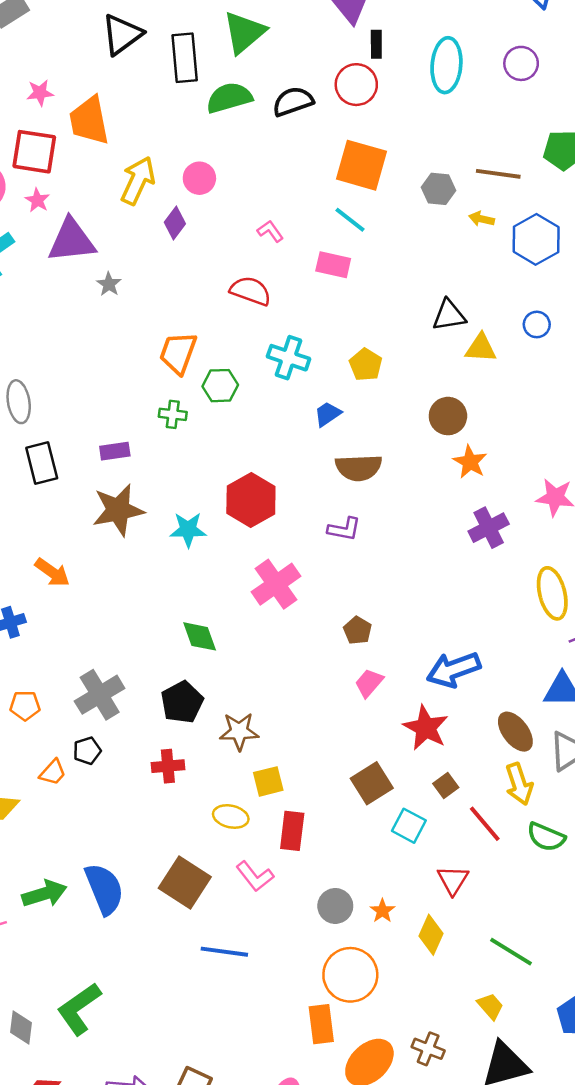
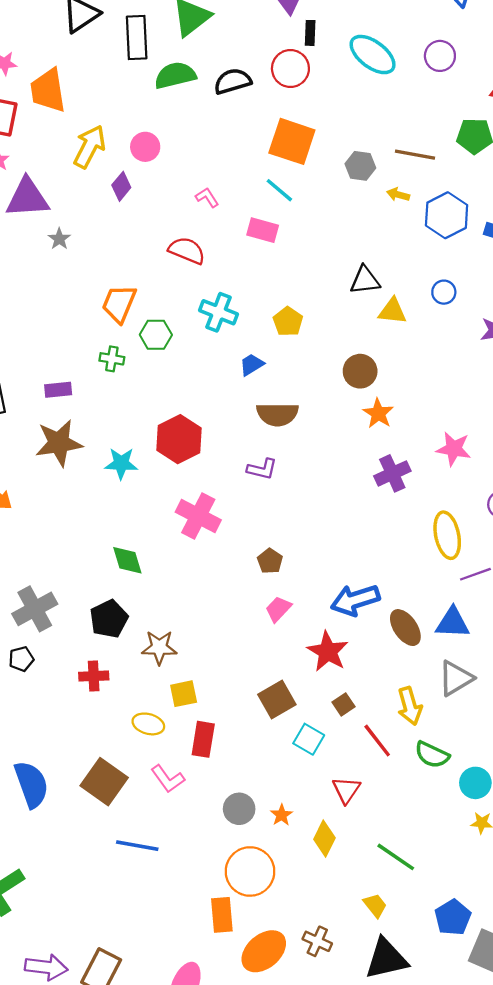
cyan ellipse: (446, 65) -> (373, 55), turned -60
pink cross: (276, 584) -> (198, 516), turned -30
brown ellipse: (515, 732) -> (405, 628), moved

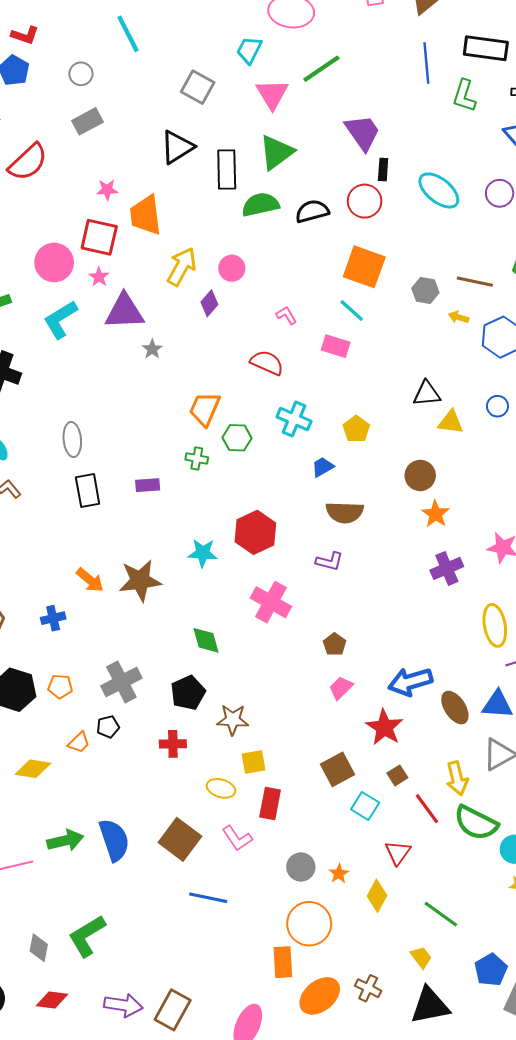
brown star: (59, 443) -> (140, 581), moved
green semicircle: (432, 755) -> (476, 823), size x1.4

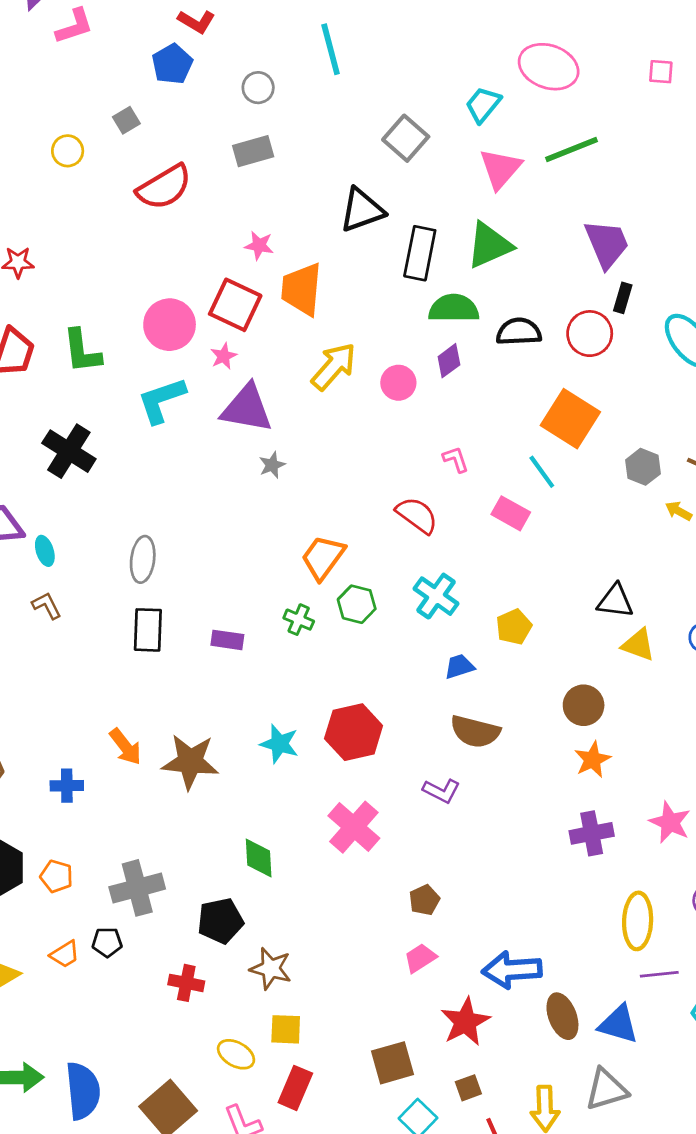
purple diamond: (209, 303) -> (449, 361), moved

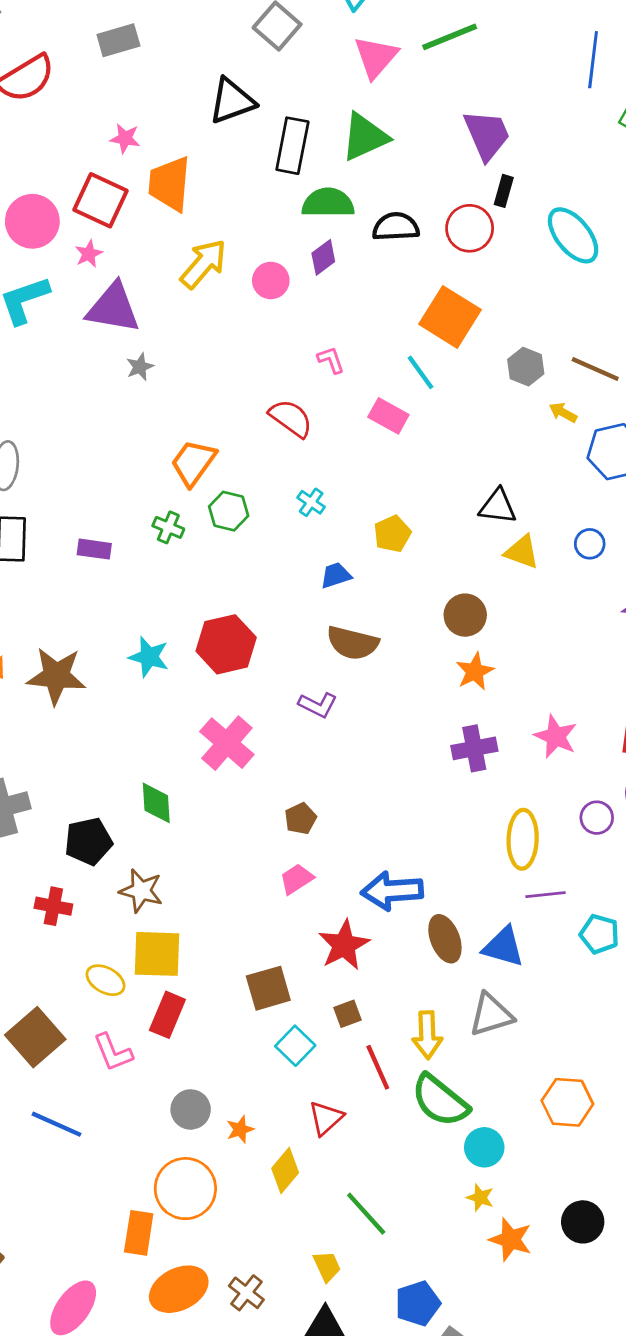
cyan cross: (436, 596) -> (311, 502), size x0.6
green diamond: (259, 858) -> (156, 803), moved
yellow square: (286, 1029) -> (157, 954), size x1.5

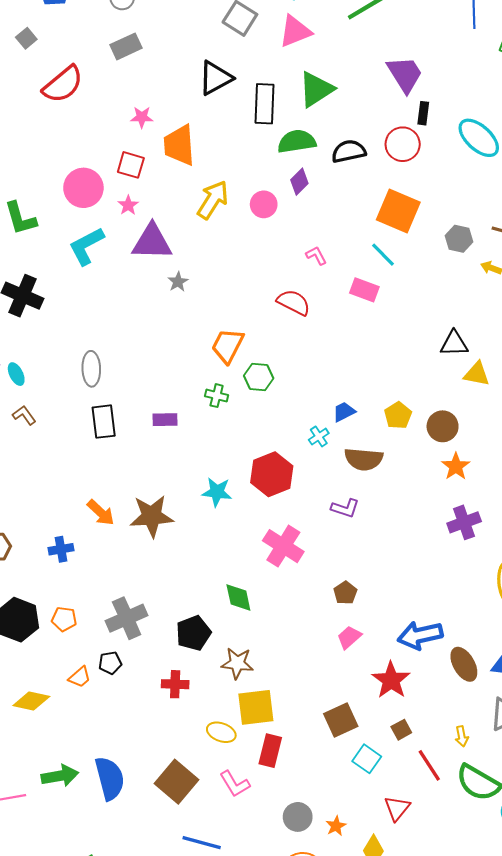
pink triangle: (376, 57) -> (295, 31), moved, turned 36
red square: (101, 200) -> (131, 165), size x0.7
cyan cross: (311, 502) -> (319, 437), moved, turned 30
yellow pentagon: (392, 534) -> (398, 415), moved
yellow arrow: (427, 1035) -> (462, 736), size x0.6

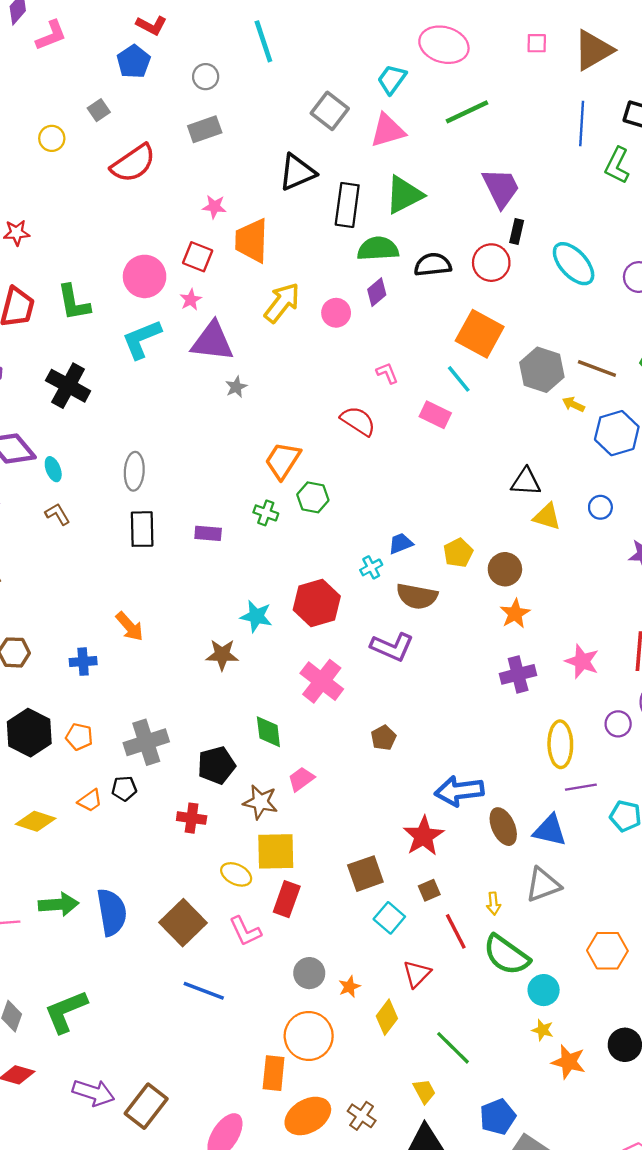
gray hexagon: (459, 239) -> (542, 370), size x1.5
purple L-shape: (345, 508) -> (392, 647), size x1.4
brown star: (152, 516) -> (222, 655), moved, size x0.7
pink trapezoid: (349, 637) -> (301, 779), moved

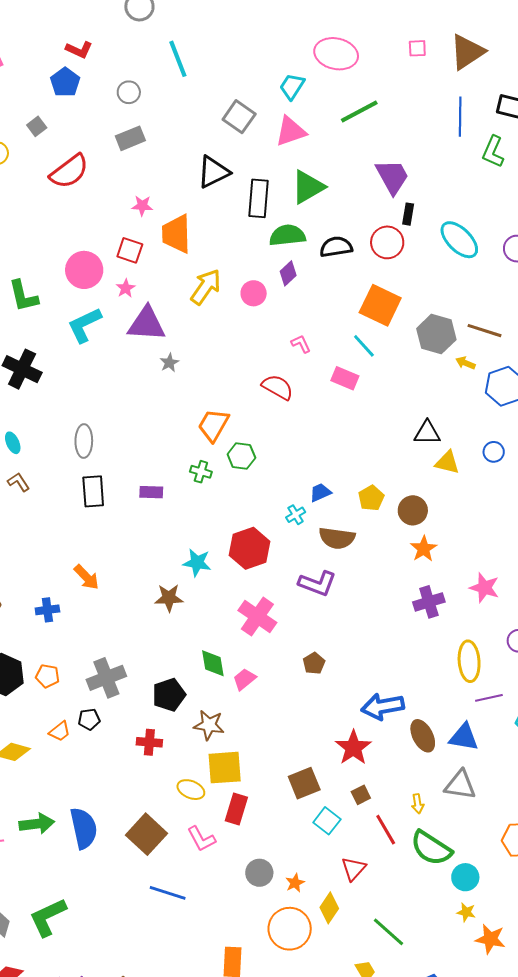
pink trapezoid: (301, 779) -> (244, 679), moved
gray triangle: (543, 885) -> (460, 785), turned 32
orange circle: (309, 1036) -> (290, 929), moved

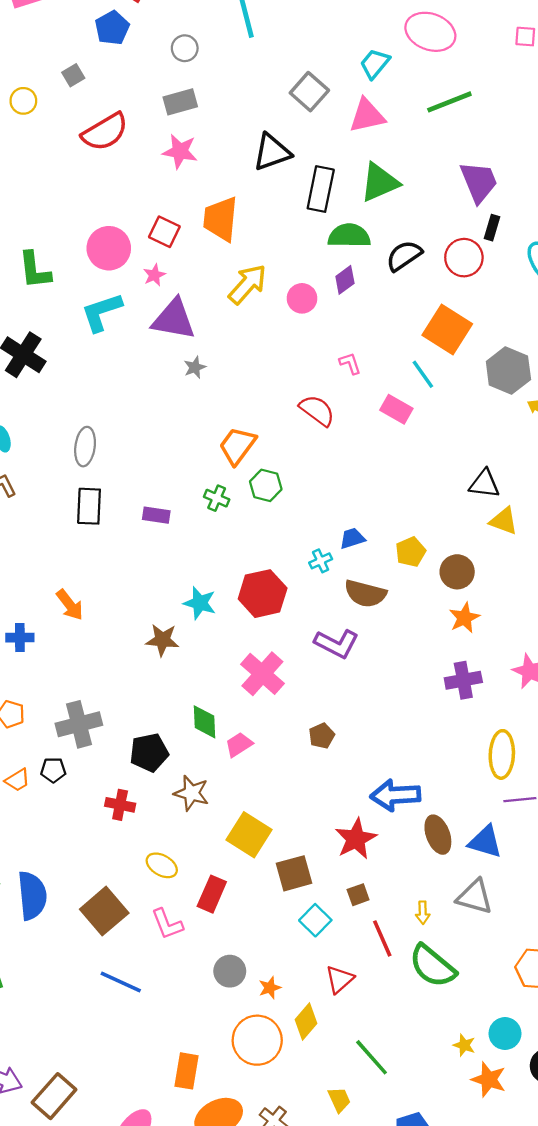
pink star: (142, 206) -> (180, 151), moved, size x1.4
black semicircle: (336, 247) -> (404, 256), turned -32
yellow square: (225, 768) -> (249, 835), moved, turned 30
cyan circle: (465, 877) -> (505, 1034), moved

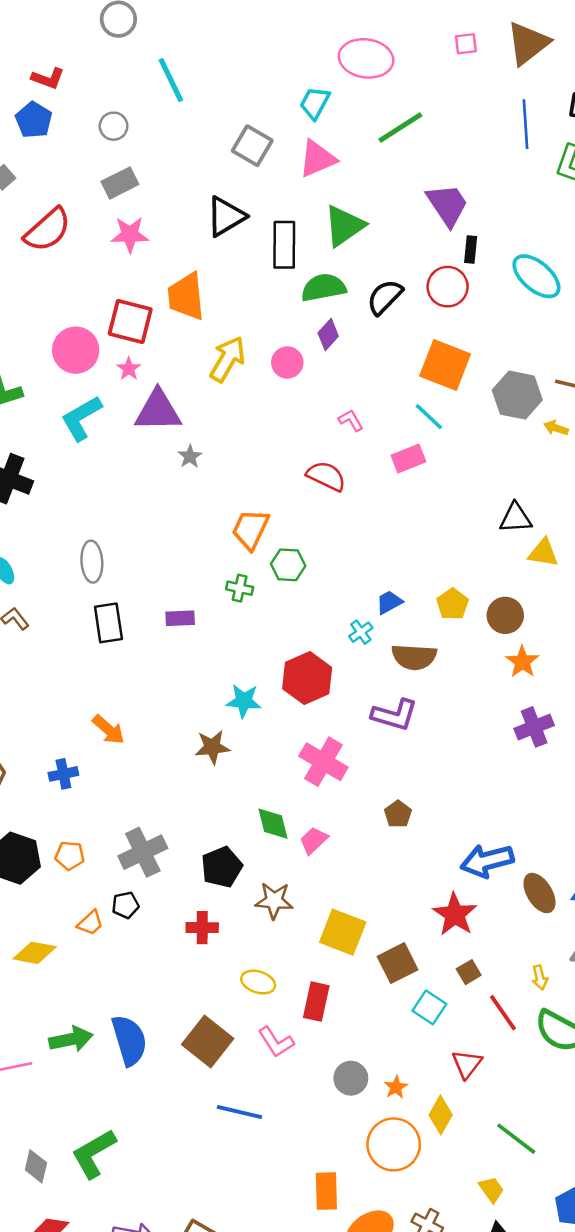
red square: (164, 232) -> (130, 321), size x1.4
pink rectangle: (396, 409) -> (408, 459), turned -40

